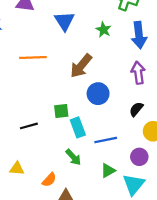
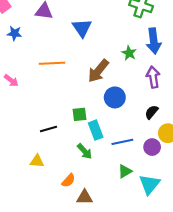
green star: (103, 30) -> (129, 53), moved
green arrow: (73, 157) -> (85, 151), moved
purple circle: (139, 157) -> (152, 147), moved
yellow triangle: (17, 169) -> (37, 161), moved

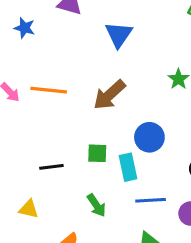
orange line: (52, 63) -> (49, 90), moved
brown arrow: (98, 71) -> (109, 95), moved
cyan rectangle: (96, 130) -> (128, 167), moved

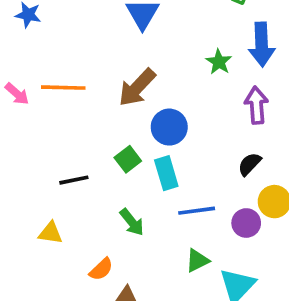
blue circle: (149, 137) -> (169, 127), moved
green square: (97, 153) -> (128, 159), turned -35

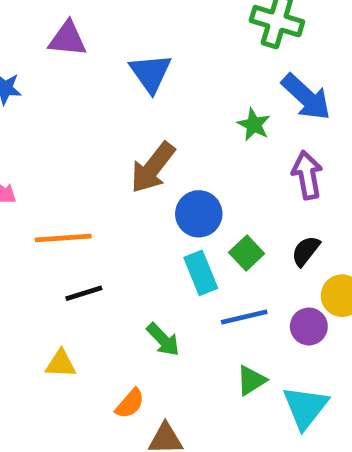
blue arrow: (262, 44) -> (306, 97), turned -39
orange line: (63, 88) -> (63, 238), moved
green square: (128, 159) -> (247, 253), moved

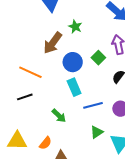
green star: (254, 125) -> (75, 27), moved
orange line: (63, 238) -> (30, 72), moved, turned 30
green square: (247, 253) -> (98, 58), moved
yellow triangle: (61, 364) -> (17, 141), moved, size x1.5

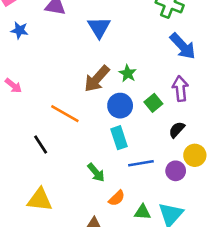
green star: (75, 27) -> (128, 73), moved
black line: (25, 97) -> (41, 145), moved, turned 70
green triangle: (97, 132) -> (142, 212), moved, turned 32
orange semicircle: (45, 143) -> (117, 198), moved

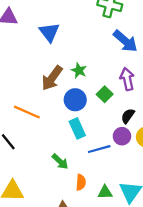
purple circle: (176, 171) -> (122, 136), moved
orange semicircle: (117, 198) -> (81, 182), turned -35

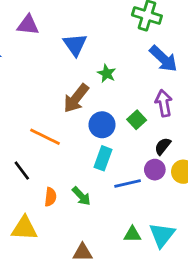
green star: (79, 70) -> (107, 73), moved
cyan rectangle: (77, 128) -> (103, 158), turned 42
orange semicircle: (81, 182) -> (50, 197), moved

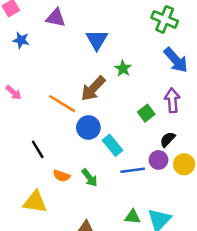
blue circle: (102, 125) -> (88, 128), moved
orange line: (45, 137) -> (62, 104), moved
cyan rectangle: (103, 158) -> (112, 145), turned -65
orange semicircle: (50, 197) -> (61, 176), turned 98

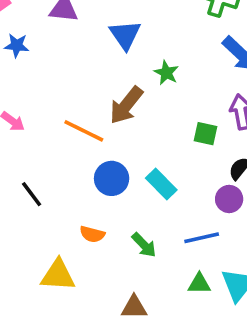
green square: (146, 113) -> (205, 134), turned -35
blue circle: (88, 128) -> (112, 178), moved
black line: (38, 149) -> (32, 194), moved
blue line: (133, 170) -> (202, 238), moved
green arrow: (90, 178) -> (144, 245), moved

